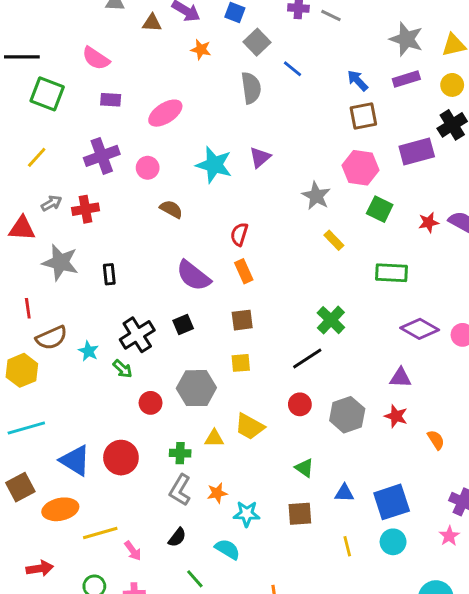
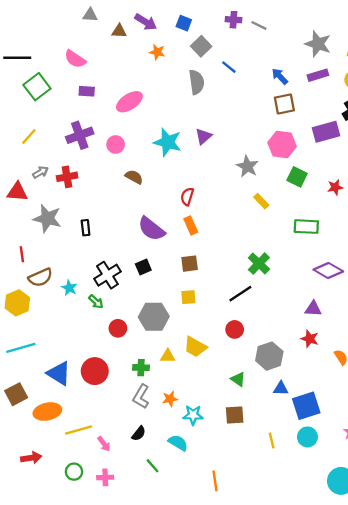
green square: (47, 94) -> (37, 87), turned 32
gray hexagon: (347, 415) -> (269, 356), moved
blue triangle: (344, 493) -> (281, 388), moved

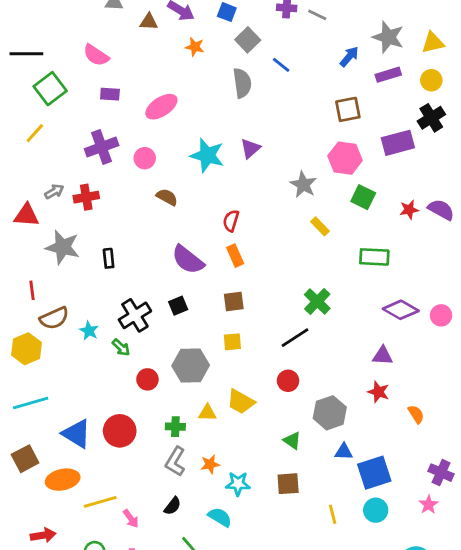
blue arrow: (280, 76) -> (349, 57), moved, turned 84
yellow line: (29, 136) -> (35, 133), moved

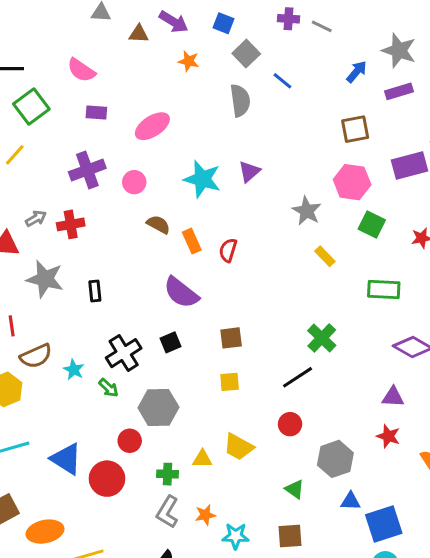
orange rectangle: (235, 256) -> (192, 241), moved
gray hexagon: (191, 365) -> (158, 407), moved
red circle: (147, 379) -> (130, 441), moved
blue triangle: (77, 434) -> (66, 459), moved

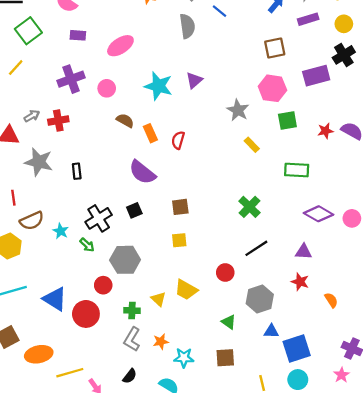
green square: (372, 224) -> (287, 121), turned -36
black line: (298, 377) -> (256, 248), moved
yellow triangle: (202, 459) -> (158, 299), turned 42

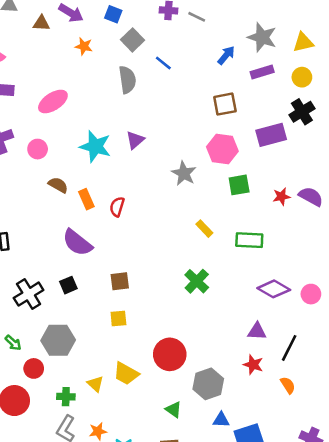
yellow rectangle: (252, 145) -> (204, 229), moved
green arrow: (87, 245) -> (13, 343), moved
black line: (256, 248) -> (289, 348), moved, turned -30
red circle: (225, 273) -> (170, 354), size x1.6

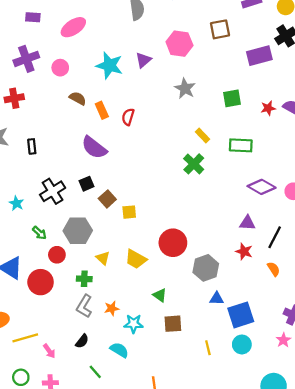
pink hexagon: (222, 149) -> (179, 44), moved
brown square: (120, 281) -> (107, 199), moved, turned -35
green cross: (197, 281) -> (194, 164), moved
yellow triangle: (95, 384) -> (103, 258), moved
green triangle: (174, 410) -> (160, 295), moved

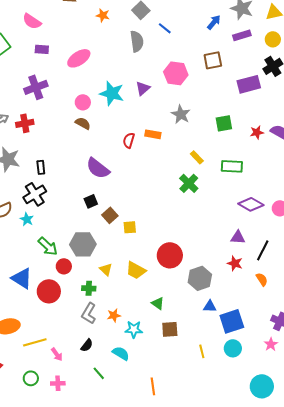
pink circle: (60, 68) -> (83, 102), moved
orange rectangle: (102, 110) -> (153, 134), moved, turned -56
black cross: (53, 191) -> (35, 194), moved
green arrow: (39, 233) -> (48, 246), size x1.5

